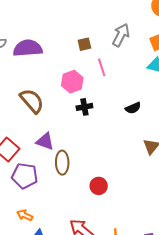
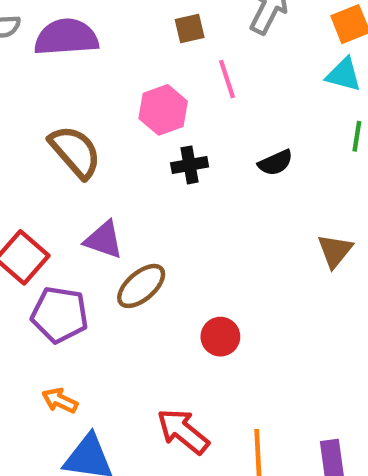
black semicircle: (133, 108) -> (275, 163), moved
brown ellipse: (62, 163) -> (141, 286), turned 50

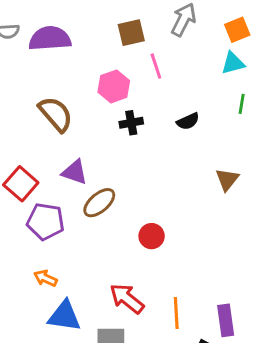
brown square: (190, 28) -> (131, 33), size x1.4
cyan triangle: (344, 75) -> (233, 63), turned -30

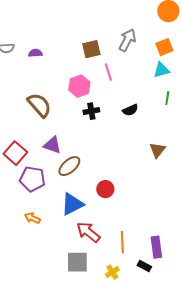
purple semicircle: (50, 38) -> (35, 53), size x0.5
blue triangle: (64, 316) -> (72, 204), moved, turned -35

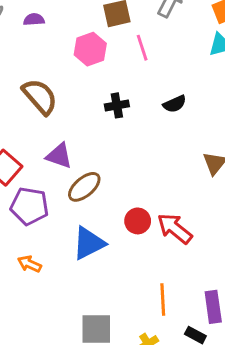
pink hexagon: (79, 86) -> (90, 49), moved
red arrow: (88, 232) -> (175, 228), moved

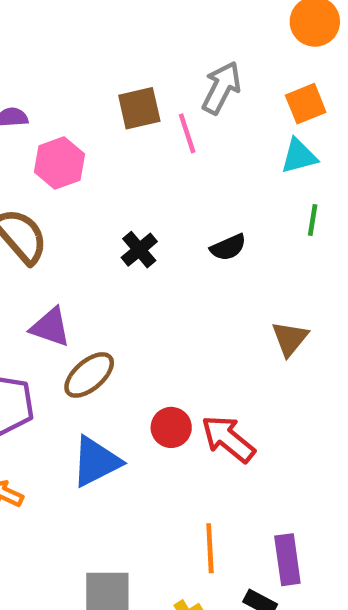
pink line: (142, 48) -> (187, 133), moved
pink hexagon: (90, 49) -> (59, 163), moved
black cross: (117, 105) -> (139, 250), turned -30

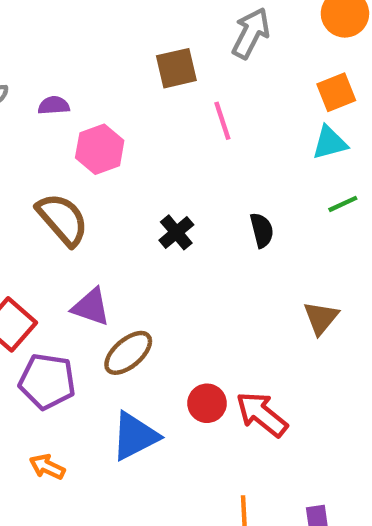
gray arrow: (221, 88) -> (251, 33), moved
brown square: (139, 108) -> (176, 68), moved
green line: (313, 220) -> (343, 204), turned 56
black semicircle: (228, 247) -> (262, 230), turned -80

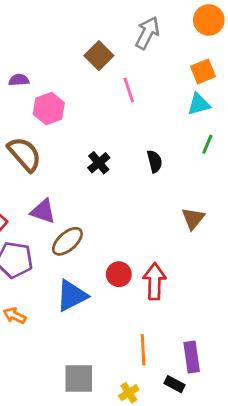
brown square: (176, 68) -> (99, 56), turned -32
green line: (343, 204) -> (207, 144), turned -42
red arrow: (262, 414) -> (155, 281), turned 52

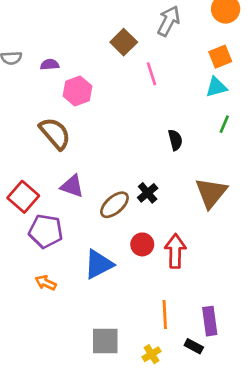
black cross: (99, 163) -> (148, 193), moved
brown triangle: (193, 218) -> (211, 193), size x1.5
brown ellipse: (67, 241) -> (114, 205), moved

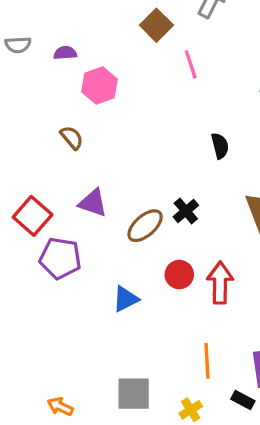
brown semicircle: (55, 133) -> (72, 138), size x0.6
blue triangle: (99, 264) -> (126, 299), size x0.7
orange arrow: (46, 283) -> (60, 407), moved

